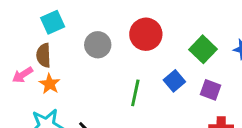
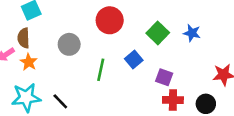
gray circle: (98, 45) -> (69, 44), moved
purple square: (211, 90) -> (164, 77), moved

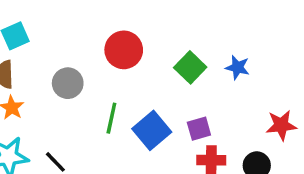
blue square: (134, 60) -> (152, 130), moved, size x1.5
purple square: (164, 77) -> (199, 129), turned -36

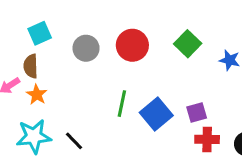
green square: (190, 67) -> (188, 44), moved
gray circle: (68, 83) -> (86, 48), moved

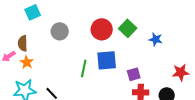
cyan square: (40, 33) -> (33, 12), moved
red circle: (132, 45) -> (102, 29), moved
blue square: (156, 114) -> (107, 60), moved, turned 35

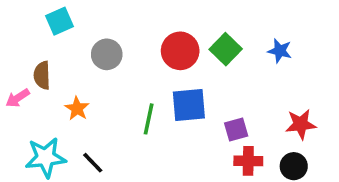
blue star: (156, 39) -> (280, 51), moved
orange star: (27, 62) -> (77, 109), moved
red star: (181, 72) -> (301, 124), moved

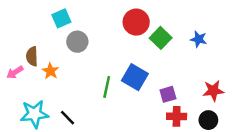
cyan square: (60, 21) -> (61, 18), moved
red circle: (180, 51) -> (136, 22), moved
blue square: (189, 105) -> (135, 77), turned 35
orange star: (77, 109) -> (50, 71), moved

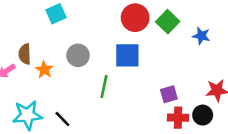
green square: (161, 38) -> (168, 22), moved
gray circle: (77, 42) -> (78, 55), moved
blue square: (135, 77) -> (127, 55), moved, turned -30
black circle: (208, 120) -> (203, 115), moved

